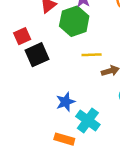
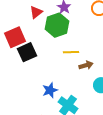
red square: (22, 36) -> (15, 37), size x1.5

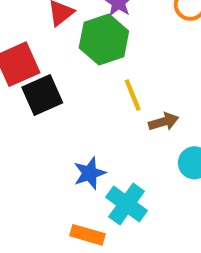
yellow line: (71, 52) -> (133, 95), turned 70

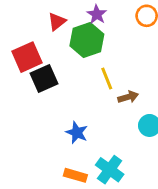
blue star: (90, 173) -> (77, 133), turned -30
cyan cross: (127, 204) -> (110, 170), moved

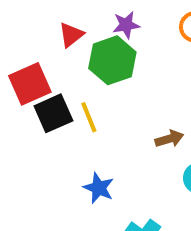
purple star: (97, 14) -> (126, 25), turned 30
yellow line: (107, 78) -> (89, 117), moved

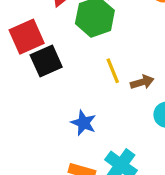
yellow line: (89, 117) -> (113, 71), moved

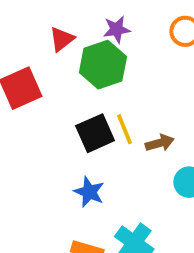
black square: (46, 61) -> (95, 133), moved

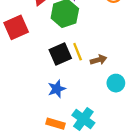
blue star: (89, 192) -> (57, 89), turned 30

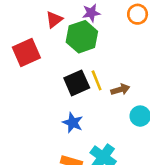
blue star: (57, 89) -> (73, 123), turned -30

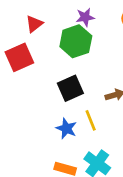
red triangle: (54, 19) -> (34, 24), moved
yellow line: (97, 80) -> (91, 120), moved

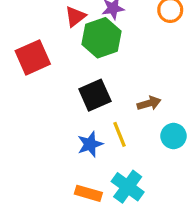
red triangle: (34, 24) -> (75, 17), moved
blue star: (66, 128) -> (90, 144), turned 30

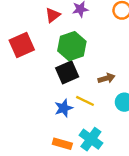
green hexagon: (101, 38) -> (72, 46), moved
yellow line: (119, 134) -> (85, 101), turned -42

